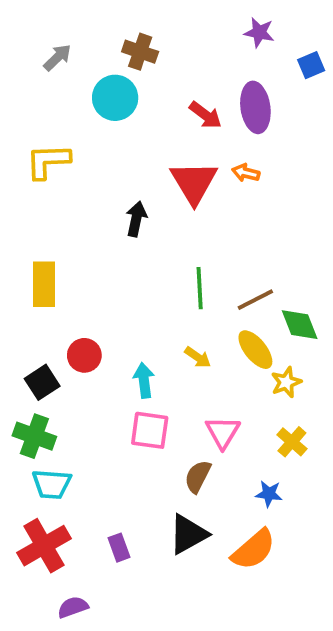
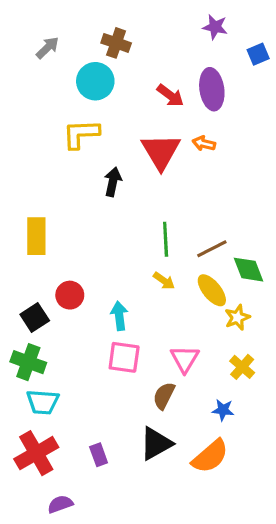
yellow L-shape: (48, 161) -> (81, 134), moved
yellow arrow: (198, 357) -> (164, 281), moved

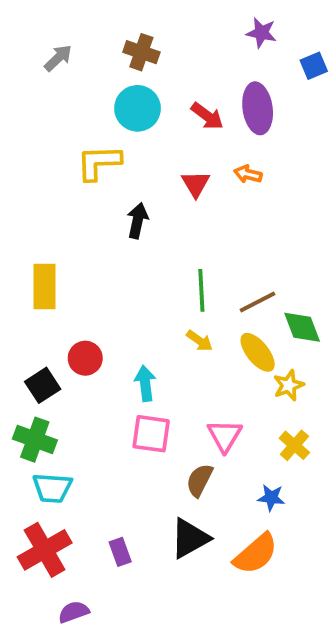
cyan circle: (95, 81) -> (138, 108), moved
red triangle: (161, 151) -> (196, 184), size x0.6

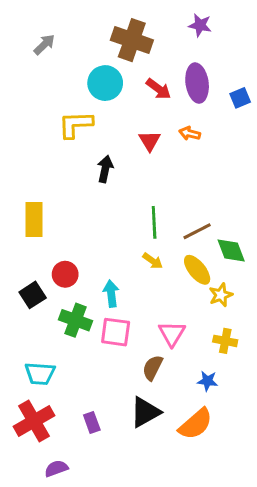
brown cross: (141, 52) -> (132, 40), moved, size x1.5
blue square: (314, 66) -> (240, 98), moved
green cross: (35, 440) -> (76, 320), moved
yellow cross: (294, 445) -> (225, 341), turned -30

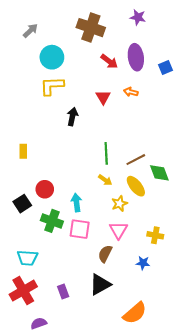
cyan circle: (105, 83) -> (52, 57), moved
yellow rectangle: (34, 219) -> (23, 151), size x0.6
yellow star: (221, 295) -> (119, 204), moved
orange semicircle: (196, 424) -> (135, 313), moved

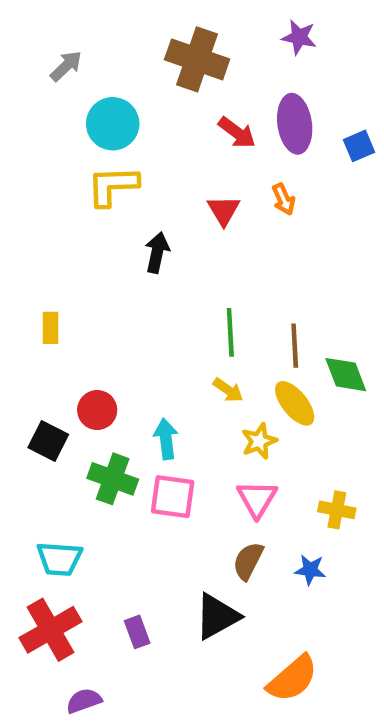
orange arrow: (131, 92) -> (284, 199), turned -128
brown line: (136, 160) -> (295, 346), turned -66
black square: (22, 204) -> (48, 441), turned -30
brown semicircle: (105, 254) -> (248, 561), moved

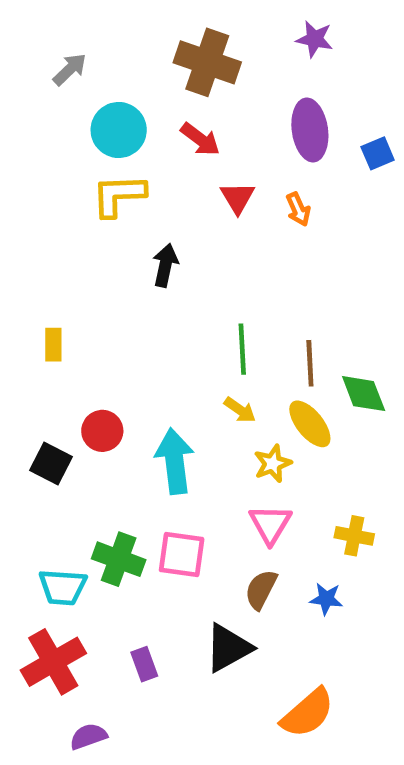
red arrow: (237, 133) -> (200, 139), moved
red triangle: (224, 210) -> (238, 198), moved
cyan arrow: (166, 439) -> (175, 461), size x1.5
green cross: (113, 479) -> (119, 559), moved
pink square: (173, 497) -> (182, 554), moved

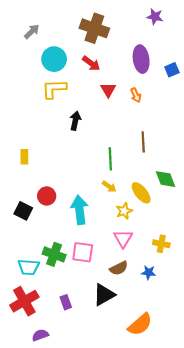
purple star: (315, 39) -> (155, 17), moved
brown line: (310, 363) -> (143, 142), moved
brown semicircle: (261, 589) -> (119, 268), turned -144

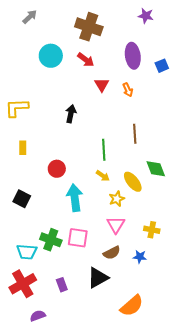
gray arrow: (32, 31) -> (30, 17), moved
yellow L-shape: (54, 89) -> (17, 108), moved
red circle: (47, 196) -> (57, 169), moved

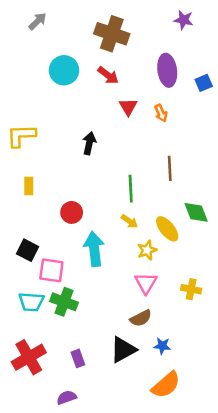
pink square: (78, 238) -> (51, 270), moved
cyan trapezoid: (27, 252) -> (31, 302), moved
blue star: (140, 257) -> (162, 346), moved
purple semicircle: (38, 316) -> (67, 397), moved

